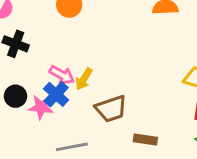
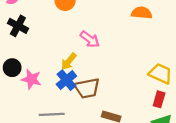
pink arrow: (62, 75) -> (90, 39), moved
blue cross: (56, 94) -> (66, 80), moved

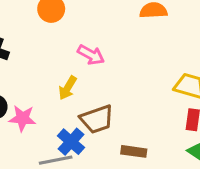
blue cross: (66, 80) -> (71, 142), moved

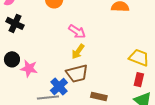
yellow arrow: (68, 88) -> (78, 52), moved

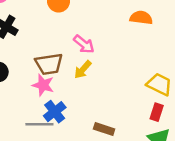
pink star: (29, 68) -> (43, 85), moved
brown trapezoid: (77, 74) -> (49, 64), moved

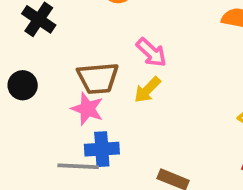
blue cross: (55, 112) -> (102, 149), turned 30

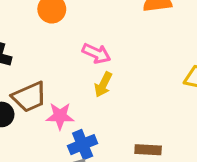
brown trapezoid: (98, 78) -> (29, 97), moved

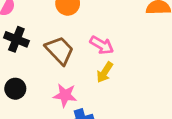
brown trapezoid: (29, 97) -> (60, 50), moved, turned -116

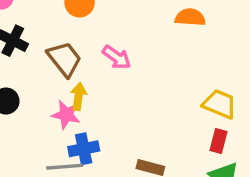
yellow arrow: (105, 72) -> (78, 96), moved, turned 150

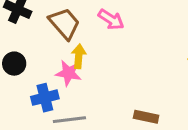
blue cross: (84, 149) -> (45, 98), moved

